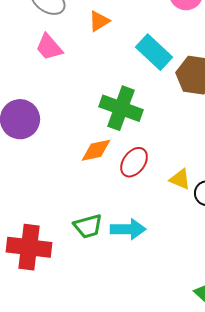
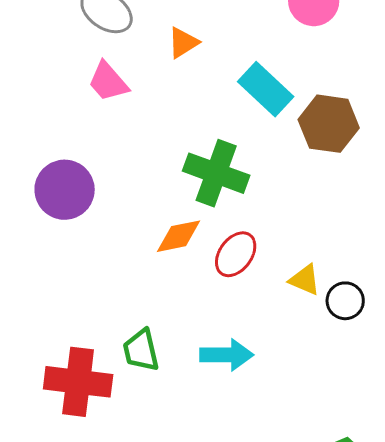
green trapezoid: (88, 226) -> (141, 350), moved, turned 92

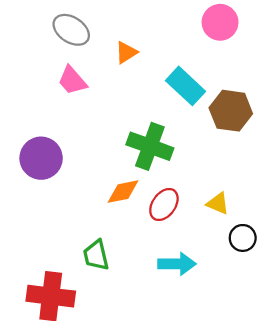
yellow triangle: (305, 280) -> (218, 203), moved
green trapezoid: (141, 350) -> (96, 255), moved
cyan arrow: (227, 355) -> (177, 264), moved

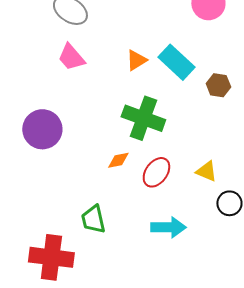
orange triangle: (126, 52) -> (136, 60), moved
brown hexagon: (231, 111) -> (218, 85), size x0.6
orange diamond: (123, 192) -> (118, 160), size x0.7

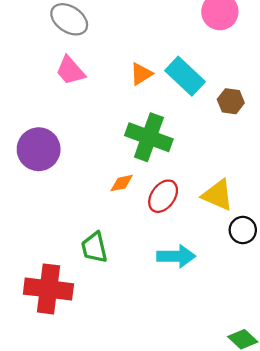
yellow triangle: (206, 171) -> (218, 195), size x1.4

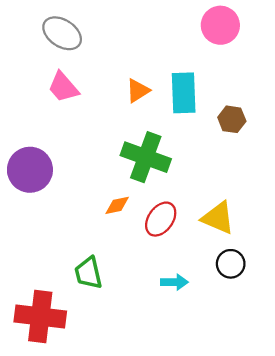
cyan rectangle: (185, 76) -> (184, 93), turned 45
black circle: (243, 230) -> (231, 264), moved
cyan arrow: (176, 256) -> (174, 282), size x0.7

